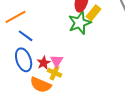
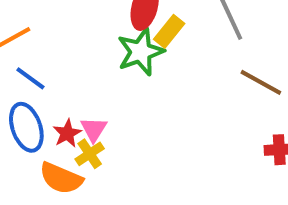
yellow cross: (55, 73) -> (90, 154), turned 32

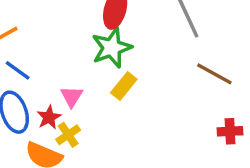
yellow rectangle: (169, 31) -> (124, 86), moved
pink triangle: (94, 129) -> (72, 96), moved

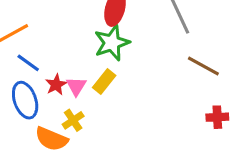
yellow rectangle: (124, 86) -> (104, 82), moved
red star: (49, 117) -> (56, 85), moved

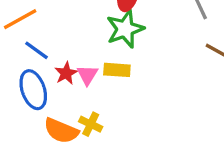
yellow rectangle: (104, 82) -> (117, 70), turned 55
yellow cross: (73, 120) -> (91, 124), moved, turned -30

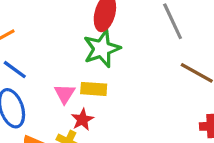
red star: (66, 73) -> (82, 120), moved

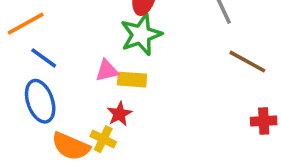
pink triangle: (65, 94) -> (107, 71), moved, turned 45

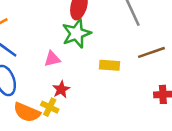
brown line: (247, 62) -> (151, 52), turned -48
yellow rectangle: (132, 80) -> (109, 65), moved

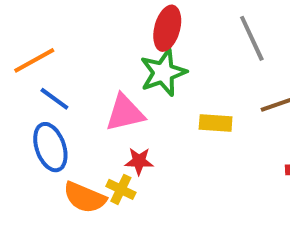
pink triangle: (52, 59) -> (125, 113), size x1.5
red star: (61, 89) -> (139, 161), turned 30

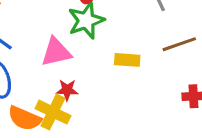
yellow cross: (121, 189) -> (53, 112), size x1.5

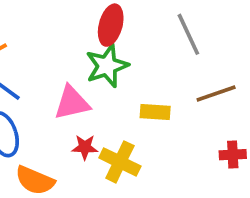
yellow cross: (53, 112) -> (120, 162), moved

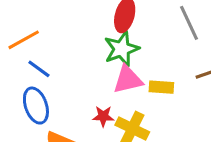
pink triangle: (72, 103) -> (128, 80), moved

